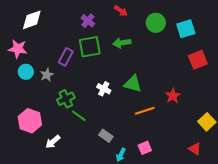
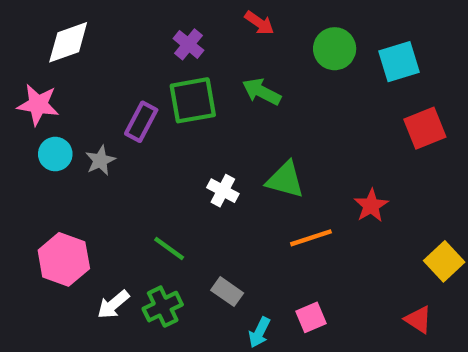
green arrow: (122, 43) -> (262, 92), turned 36
green cross: (66, 99) -> (163, 307), moved

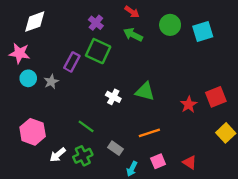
green arrow: (262, 92) -> (133, 35), moved
green square: (193, 100) -> (98, 51), turned 35
red square: (425, 128) -> (216, 97), moved
orange line: (311, 238) -> (149, 133), moved
red triangle: (418, 319) -> (190, 162), moved

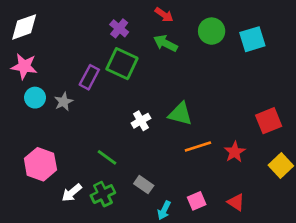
white diamond: (35, 22) -> (24, 27), moved
white cross: (113, 97) -> (141, 121), turned 32
red star: (189, 105) -> (235, 152), moved
orange line: (149, 133) -> (198, 147), moved

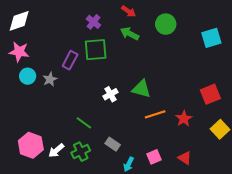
cyan square: (252, 39) -> (211, 38), moved
green square: (122, 64) -> (96, 50), turned -30
pink hexagon: (40, 164) -> (31, 145), moved

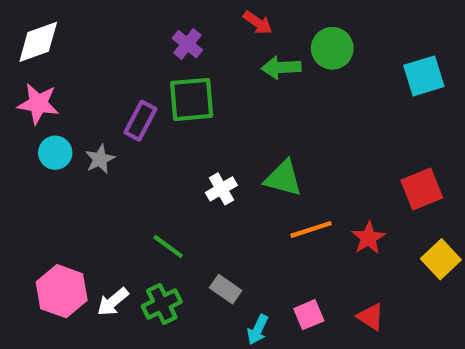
green arrow: (130, 34) -> (281, 67), moved, turned -30

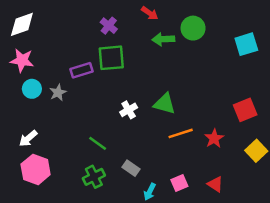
purple rectangle: (140, 121) -> (81, 70), turned 45
white arrow: (113, 302) -> (28, 138), moved

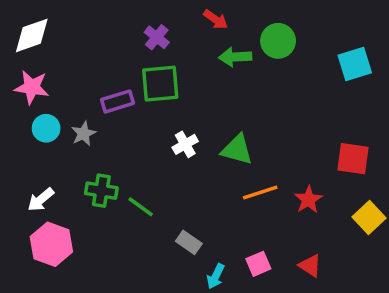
white cross: (129, 110) -> (185, 144), moved
red square: (245, 110) -> (353, 159), turned 30
green cross: (94, 177) -> (101, 191), moved, turned 35

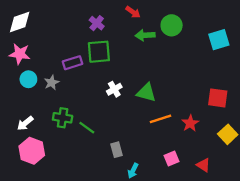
gray rectangle: (189, 242) -> (116, 150), turned 40
pink square: (258, 264) -> (172, 158), moved
red triangle: (310, 266) -> (203, 165), moved

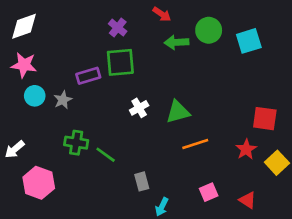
cyan square: (219, 40) -> (249, 41), moved
green triangle: (146, 92) -> (178, 112), turned -30
white arrow: (25, 123) -> (15, 149), moved
red star: (190, 123) -> (246, 149), moved

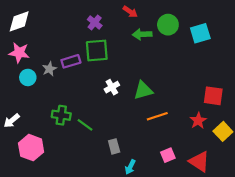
gray star: (63, 100) -> (49, 69), moved
red triangle: (247, 200) -> (199, 162), size x1.5

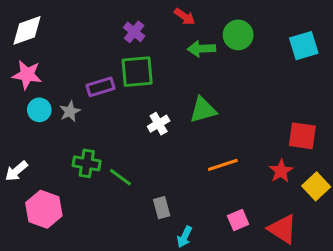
cyan square: (200, 33) -> (304, 46), moved
gray star: (49, 69) -> (70, 111), moved
green triangle: (143, 90) -> (203, 110), moved

